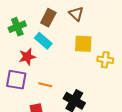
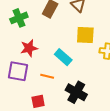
cyan rectangle: (43, 41) -> (63, 57), moved

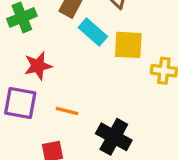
cyan rectangle: (63, 57) -> (93, 32), moved

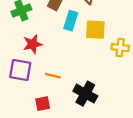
cyan rectangle: (93, 32) -> (71, 21), turned 66

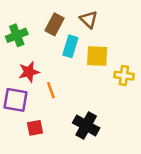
orange line: (53, 76) -> (51, 90), moved, turned 56
red square: (43, 104) -> (35, 128), moved

